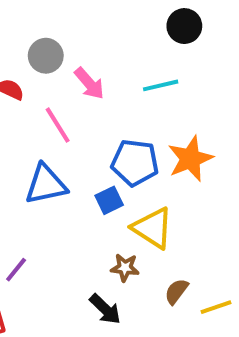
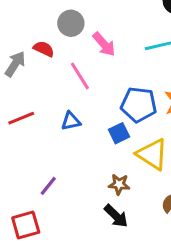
blue triangle: (46, 184) -> (71, 121), size x0.6
brown star: (125, 268) -> (119, 184), moved

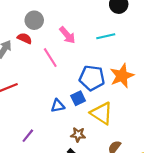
gray circle: (71, 23) -> (34, 20), moved
blue triangle: (71, 121) -> (58, 106), moved

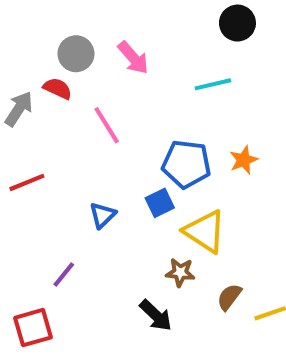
pink arrow: (67, 35) -> (133, 58), moved
orange star: (122, 76) -> (244, 160), size x0.6
blue triangle: (58, 106) -> (103, 215), moved, turned -32
brown star: (78, 135) -> (180, 272), moved

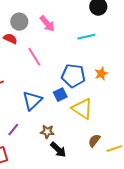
blue triangle: (103, 215) -> (32, 101), size x1.5
brown star: (180, 272) -> (47, 132), moved

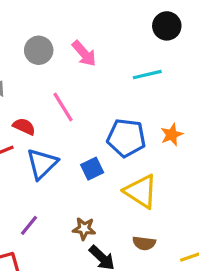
red semicircle: (10, 39) -> (24, 126), moved
blue square: (60, 95) -> (92, 169), moved
blue triangle: (32, 101) -> (42, 164), moved
brown semicircle: (94, 141) -> (144, 243), moved, turned -120

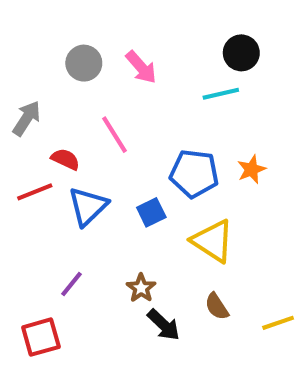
black circle: (167, 26) -> (241, 53), moved
brown star: (84, 229) -> (141, 288), turned 30
brown semicircle: (144, 243) -> (217, 306), turned 50

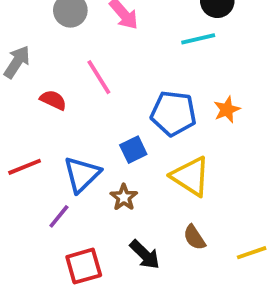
red line: (35, 192) -> (25, 167), moved
blue triangle: (88, 206) -> (82, 174), moved
brown star: (141, 288) -> (124, 197), moved
red square: (41, 337) -> (84, 266), moved

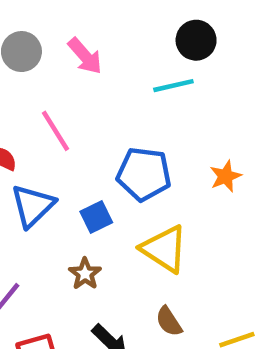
orange star: (227, 110) -> (226, 176), moved
blue triangle: (82, 174) -> (33, 206), moved

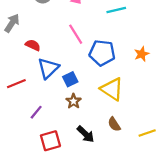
pink line: (55, 131) -> (76, 34), moved
blue square: (96, 217) -> (70, 79), moved

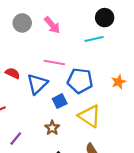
pink line: (76, 34) -> (54, 63), turned -48
blue triangle: (48, 68) -> (37, 84), moved
blue square: (70, 79) -> (60, 101), moved

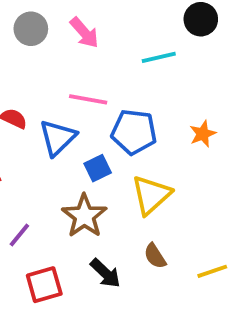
black circle: (105, 18) -> (201, 19), moved
yellow triangle: (90, 116) -> (151, 195), turned 45
brown star: (52, 128) -> (84, 216), size x1.6

